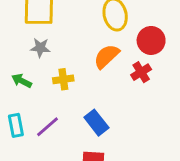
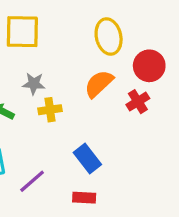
gray star: (40, 48) -> (34, 84), moved
purple line: (47, 127) -> (32, 181), moved

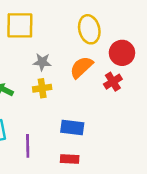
gray star: (34, 84) -> (42, 62), moved
blue rectangle: (87, 159) -> (72, 127), turned -45
purple line: (32, 181) -> (28, 146), turned -50

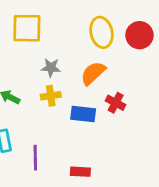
red circle: (122, 53) -> (139, 35), moved
red cross: (113, 82) -> (116, 103), moved, turned -30
blue rectangle: (72, 127) -> (83, 114), moved

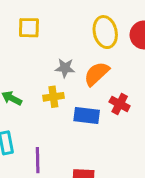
yellow square: (27, 28) -> (29, 28), size x0.7
gray star: (51, 68) -> (65, 68), moved

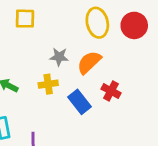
blue rectangle: (87, 115) -> (80, 102), turned 45

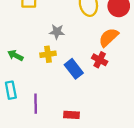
orange semicircle: (89, 62) -> (109, 37), moved

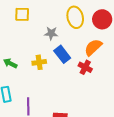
gray star: (57, 32) -> (51, 33), moved
blue rectangle: (74, 69) -> (62, 54), moved

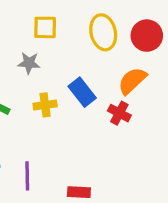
yellow square: (22, 14) -> (45, 27), moved
gray star: (51, 33) -> (29, 63), moved

